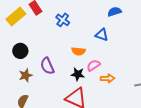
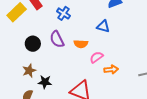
black circle: (20, 51) -> (33, 44), moved
purple semicircle: (47, 66) -> (57, 39), moved
black star: (78, 74) -> (45, 82), moved

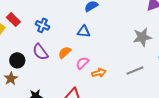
orange semicircle: (81, 44) -> (65, 52), turned 144
brown star: (29, 71) -> (11, 79), moved

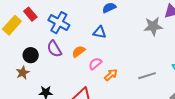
blue cross: (42, 25) -> (59, 23), size x1.5
gray star: (142, 37) -> (153, 26), moved
orange arrow: (99, 73) -> (111, 75), turned -32

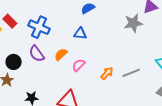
orange arrow: (111, 75) -> (107, 73), moved

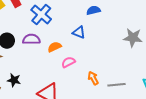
purple semicircle: (37, 54) -> (31, 39), turned 108
orange arrow: (107, 73) -> (93, 78), turned -88

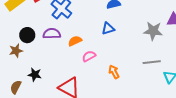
blue triangle: (79, 32) -> (108, 29), moved, turned -40
gray line: (116, 85) -> (152, 62), moved

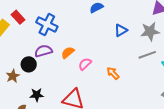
blue triangle: (108, 29) -> (121, 30), moved
gray star: (153, 31) -> (150, 31), moved
black circle: (27, 35) -> (29, 64), moved

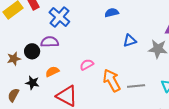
orange semicircle: (68, 53) -> (52, 72), moved
gray line: (147, 55) -> (136, 86), moved
orange arrow: (113, 73) -> (112, 80), size x1.6

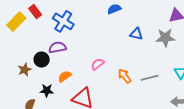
blue triangle: (130, 41) -> (136, 34), turned 40
orange arrow: (112, 80) -> (125, 76), size x0.7

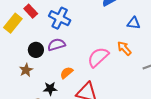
black circle: (42, 60) -> (36, 50), moved
pink semicircle: (98, 64) -> (98, 57), size x1.6
orange arrow: (125, 76) -> (124, 48), moved

